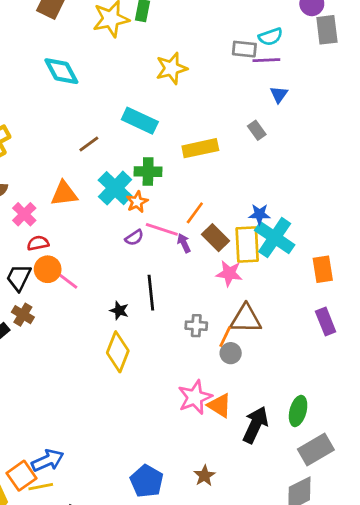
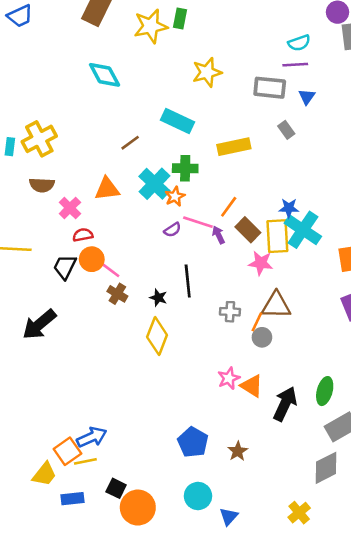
gray rectangle: (244, 49) -> (270, 88), moved, size x1.4
brown cross: (23, 315) -> (117, 294), moved
pink star: (195, 397) -> (229, 378), size x0.7
blue pentagon: (147, 481) -> (193, 442), moved

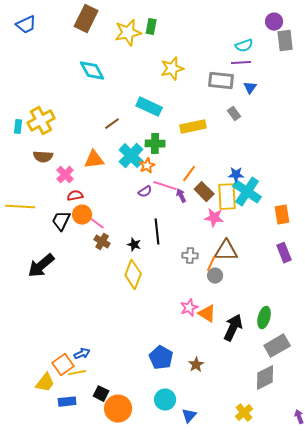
blue arrow: (92, 437) -> (82, 354), size x0.7

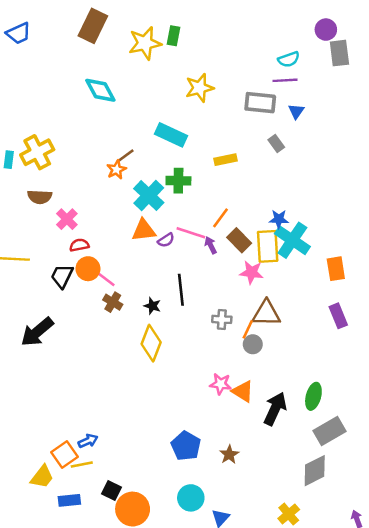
yellow rectangle: (193, 127) -> (225, 160), size x0.7
orange triangle: (94, 160) -> (144, 230), moved
orange star: (147, 166) -> (116, 170), moved
pink star: (189, 308) -> (221, 384), turned 30

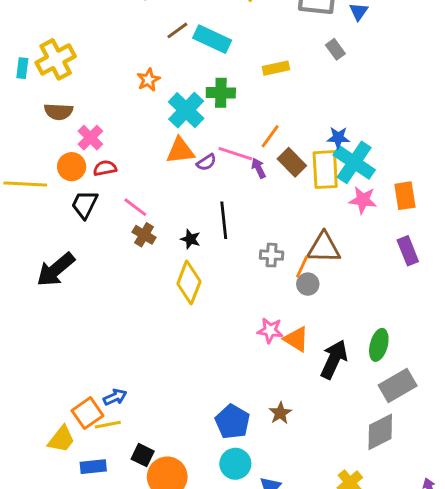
brown line: (125, 156) -> (177, 30), moved
orange circle: (88, 269) -> (72, 167), moved
pink star: (252, 272) -> (363, 200), moved
blue pentagon: (186, 446) -> (232, 422), moved

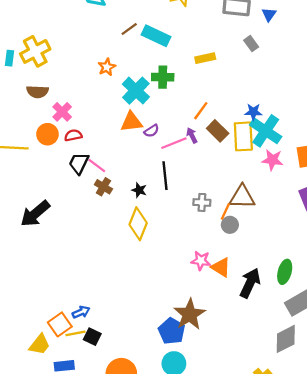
pink line: (235, 154) -> (174, 143), moved, turned -40
black trapezoid: (85, 204) -> (79, 163), moved
brown star: (280, 413) -> (190, 314), moved, size x1.8
black square: (143, 455) -> (92, 337), moved

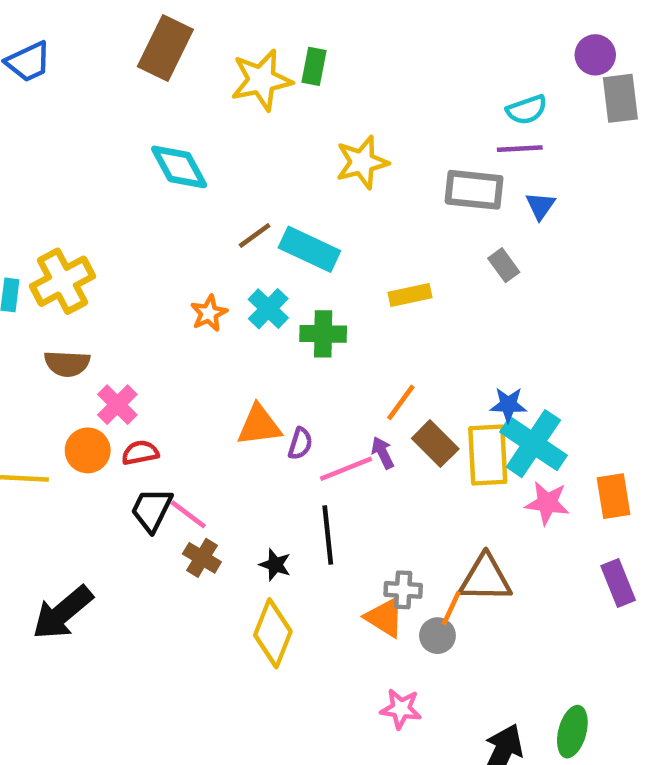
cyan cross: (136, 91) -> (268, 309), moved, size x0.7
purple semicircle: (152, 131) -> (300, 444), turned -40
gray circle: (230, 225) -> (437, 636), moved
orange triangle: (221, 267) -> (385, 617), moved

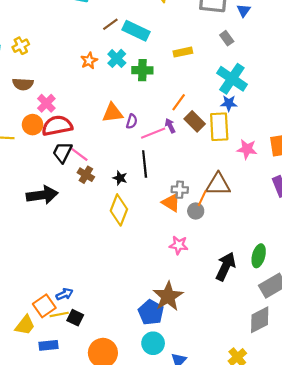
yellow cross: (63, 281) -> (21, 46), size x0.6
cyan cross: (533, 444) -> (232, 79), moved
red semicircle: (140, 453) -> (57, 126), size x1.8
black arrow: (63, 613) -> (42, 195), moved, turned -148

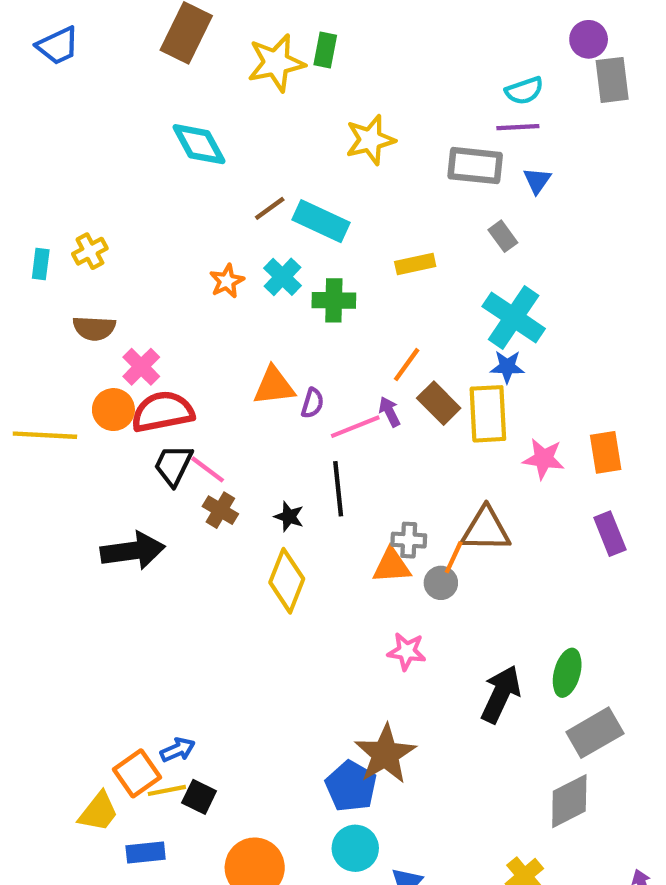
orange triangle: (171, 202) -> (392, 566), turned -36

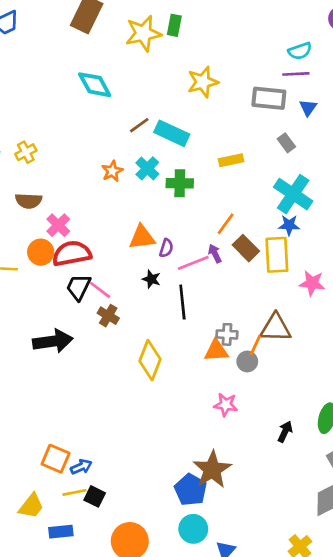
black star: (289, 517) -> (151, 279), moved
black arrow: (501, 694) -> (285, 432), size x0.6
orange square: (137, 773) -> (56, 459), moved, turned -32

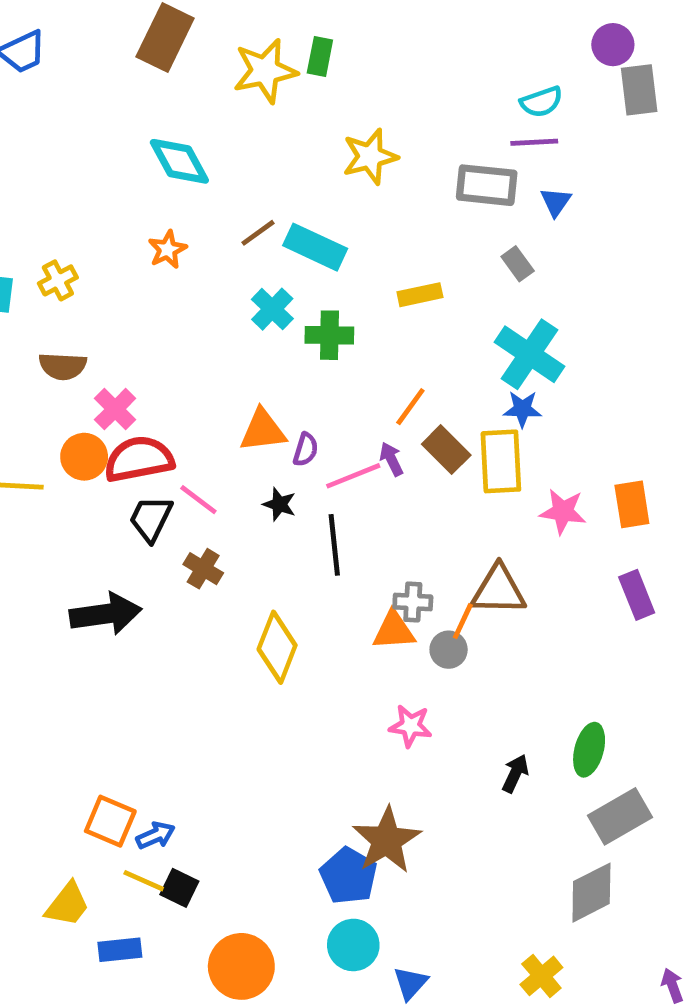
orange star: (112, 171) -> (167, 249), moved
pink line: (100, 290) -> (198, 500), moved
yellow line: (74, 492) -> (144, 881), turned 35

